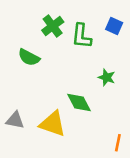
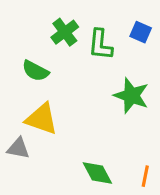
green star: (107, 77) -> (131, 96), size x1.6
green diamond: (79, 103) -> (97, 173), moved
yellow triangle: (53, 124) -> (42, 119), moved

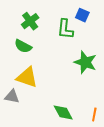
green cross: (65, 32) -> (30, 21), moved
blue square: (141, 32) -> (82, 15), moved

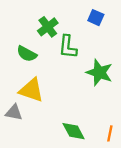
green cross: (30, 21) -> (48, 27), moved
green L-shape: (65, 29) -> (68, 47), moved

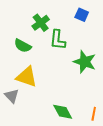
gray triangle: (14, 112) -> (12, 96), turned 35

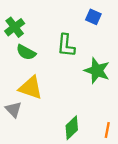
green cross: (41, 23) -> (15, 27), moved
green diamond: (63, 112) -> (72, 128), turned 75

